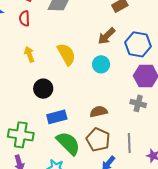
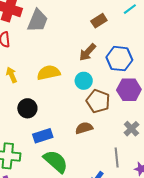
yellow semicircle: (66, 54) -> (49, 73), turned -70
gray cross: (138, 103) -> (131, 129), moved, turned 35
brown pentagon: (98, 140) -> (98, 101), moved

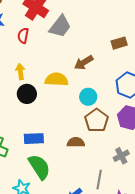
brown arrow: (87, 52) -> (84, 63), moved
black circle: (27, 108) -> (27, 94), moved

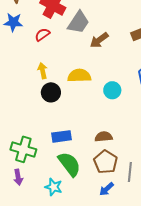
red semicircle: (23, 36) -> (42, 35), turned 49
brown arrow: (84, 63) -> (99, 40), moved
brown pentagon: (97, 120) -> (106, 162), moved

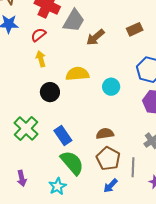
yellow arrow: (43, 71) -> (41, 59), moved
blue rectangle: (61, 136) -> (63, 135), turned 66
green cross: (23, 149) -> (26, 128), moved, turned 30
cyan star: (54, 187) -> (57, 186), turned 30

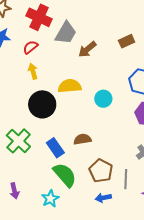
black circle: (50, 92) -> (42, 104), size x1.4
brown semicircle: (105, 134) -> (82, 139), moved
blue arrow: (111, 186) -> (103, 198), turned 35

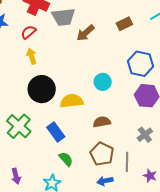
gray trapezoid: (66, 33) -> (63, 17), turned 55
yellow semicircle: (70, 86) -> (72, 101), moved
brown semicircle: (82, 139) -> (102, 122), moved
green semicircle: (65, 175) -> (66, 159), size x0.6

